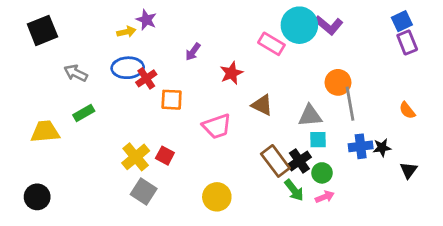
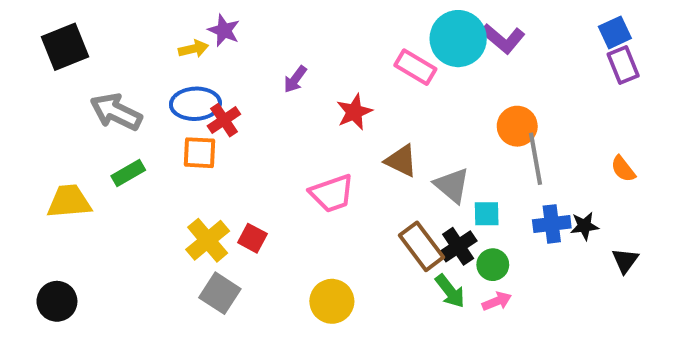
gray arrow: (76, 73) -> (116, 112), size x1.4
orange square: (172, 100) -> (199, 153), moved
gray triangle: (310, 116) -> (452, 185), moved, turned 45

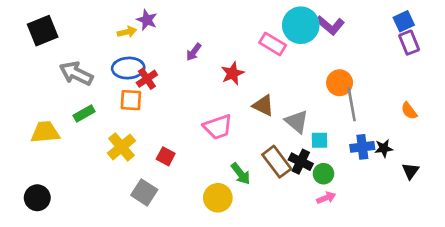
yellow cross: (208, 240) -> (122, 147), moved
black cross: (458, 246) -> (301, 162), turned -30
green arrow: (450, 291) -> (241, 174), moved

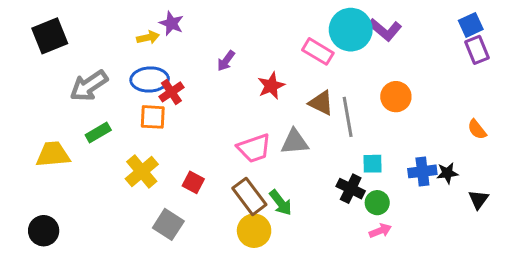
gray arrow: (76, 73) -> (89, 86), turned -60
gray line: (352, 104) -> (348, 117), moved
brown triangle: (263, 105) -> (321, 103), moved
gray triangle: (297, 122) -> (295, 142), moved, turned -45
brown rectangle: (277, 162) -> (249, 196), moved

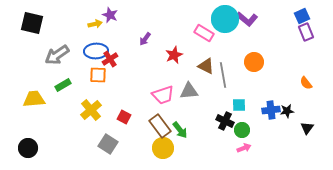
black square: (50, 36) -> (32, 23), turned 35

